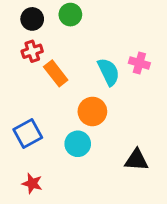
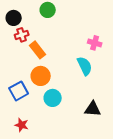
black circle: (32, 19) -> (14, 18), moved
cyan semicircle: (109, 72) -> (85, 66), moved
orange circle: (92, 111) -> (41, 76), moved

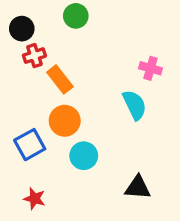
black triangle: (93, 109) -> (138, 187), moved

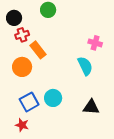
orange circle: (65, 121) -> (22, 67), moved
blue square: (30, 145) -> (29, 102), moved
black triangle: (138, 187) -> (91, 107), moved

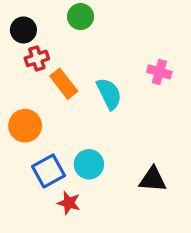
cyan semicircle: (85, 66) -> (109, 94), moved
orange circle: (22, 67) -> (25, 126), moved
red star: (22, 125) -> (69, 203), moved

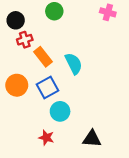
pink cross: (159, 72) -> (108, 12), moved
blue square: (49, 171) -> (47, 87), moved
black triangle: (153, 179) -> (92, 139), moved

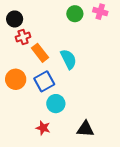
green circle: (54, 11) -> (75, 14), moved

